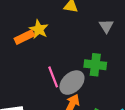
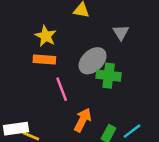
orange rectangle: (24, 37) -> (44, 60), moved, turned 30
gray ellipse: (72, 83) -> (93, 61), moved

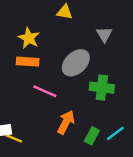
green cross: (109, 76) -> (102, 88), moved
pink line: (62, 89) -> (45, 91), turned -45

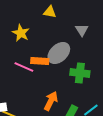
orange rectangle: (28, 62) -> (40, 61), moved
pink line: (45, 91) -> (24, 67), moved

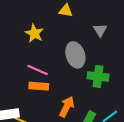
gray ellipse: (59, 53) -> (75, 55), turned -65
orange rectangle: (40, 61) -> (39, 86), moved

